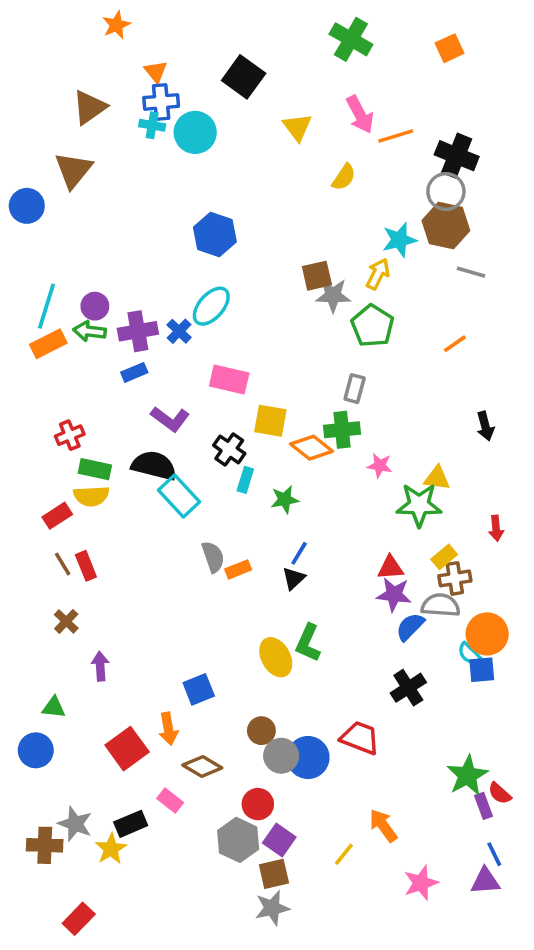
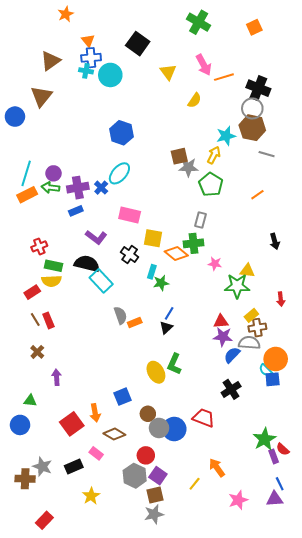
cyan rectangle: (245, 480) -> (152, 272), moved
blue square: (199, 689) -> (122, 397), moved
yellow star: (111, 849) -> (91, 496), moved

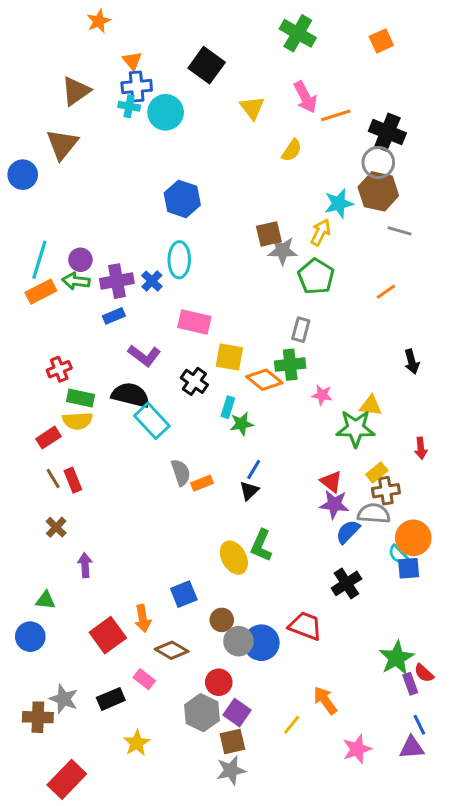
cyan ellipse: (119, 173) -> (179, 260), turned -40
red triangle: (221, 321) -> (331, 482), turned 42
red rectangle: (44, 520) -> (67, 779), size x1.4

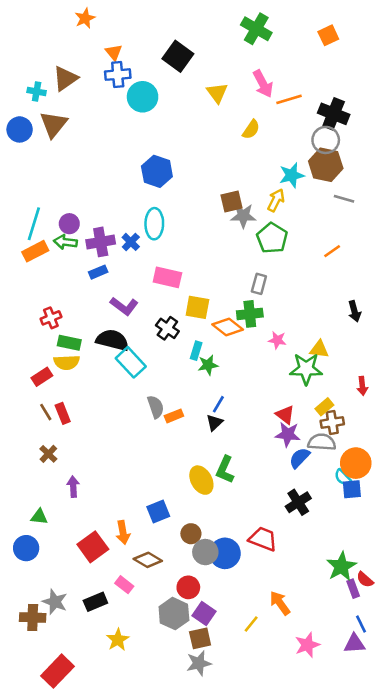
cyan cross: (129, 106) -> (37, 92), moved
blue circle: (23, 175) -> (20, 129), moved

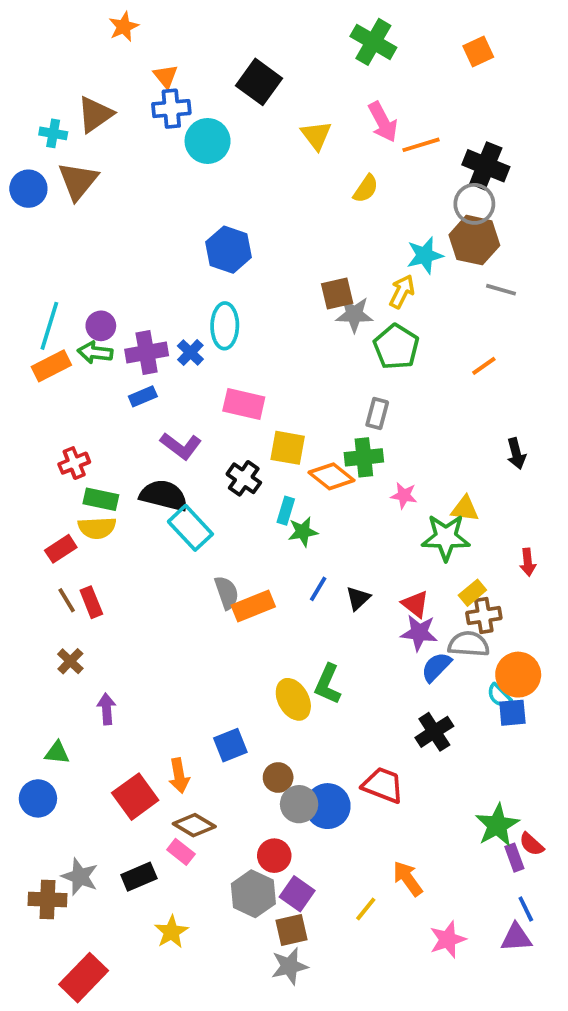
orange rectangle: (174, 416) -> (253, 606), size x1.5
black triangle: (214, 423) -> (358, 598), moved
brown diamond: (148, 560) -> (194, 825), moved

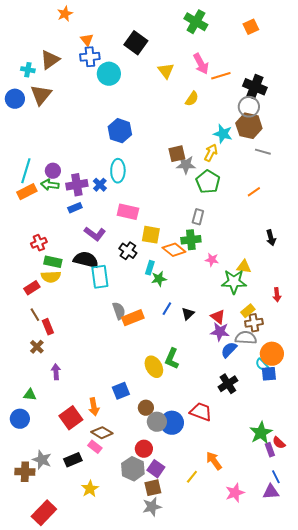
cyan star: (425, 255) -> (223, 134), turned 30
cyan rectangle: (190, 528) -> (100, 277), turned 35
red rectangle: (91, 602) -> (48, 327), moved

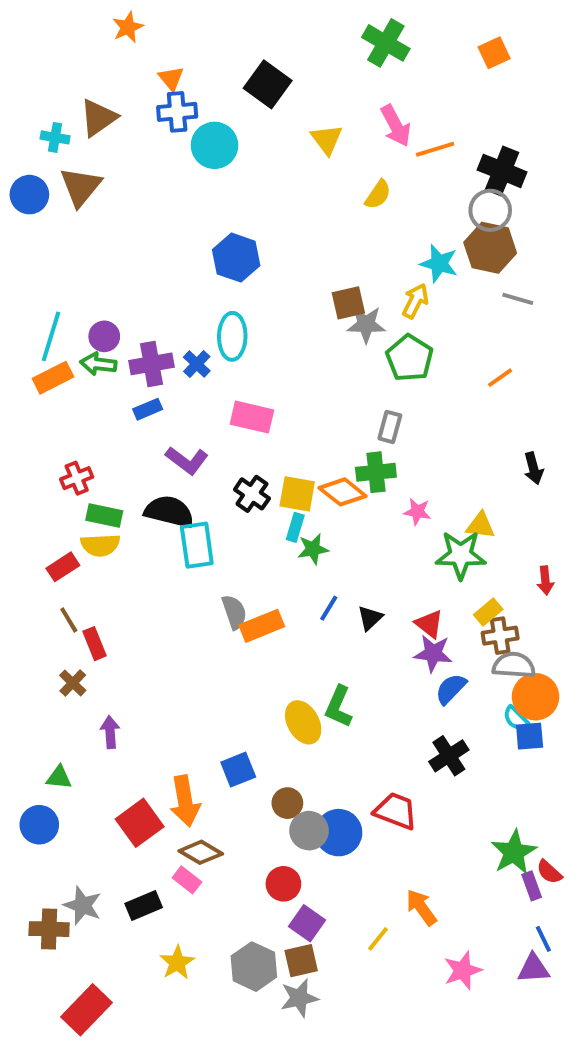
yellow square: (151, 235) -> (297, 494), moved
gray semicircle: (246, 338) -> (514, 665), moved
orange arrow: (94, 407) -> (185, 801), size x1.4
gray hexagon: (133, 469) -> (254, 967), moved

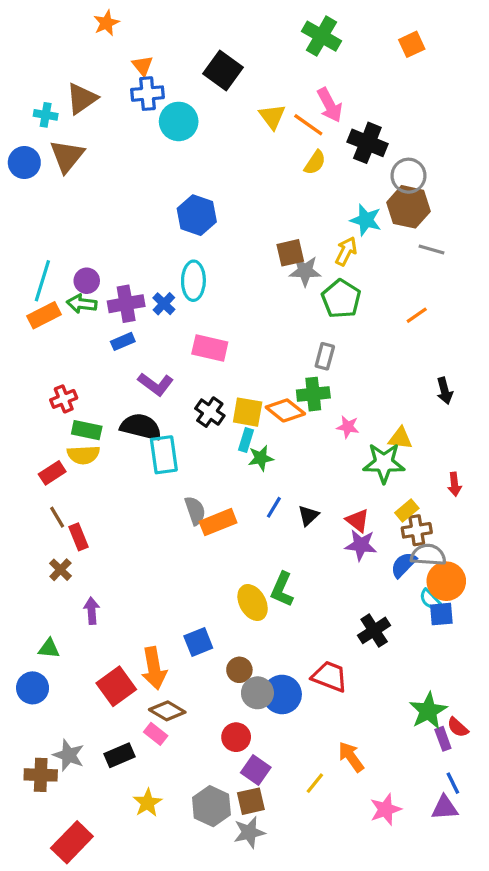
orange line: (435, 149) -> (308, 125), moved, turned 52
black cross: (502, 171) -> (367, 143), moved
blue semicircle: (451, 689) -> (404, 565), moved

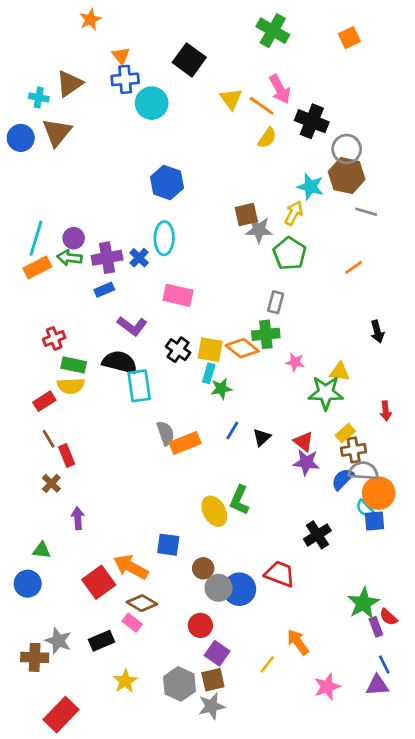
blue square: (198, 642) -> (168, 545), turned 30
orange arrow: (154, 668) -> (131, 567), turned 128

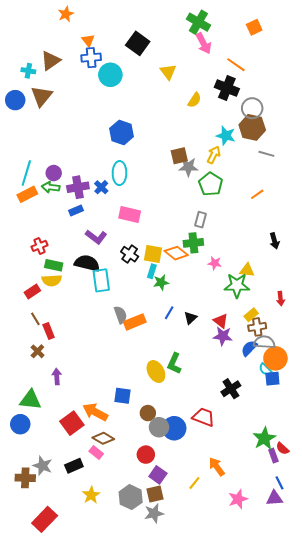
pink arrow: (280, 89) -> (204, 43), moved
orange line: (262, 106) -> (236, 65), moved
green triangle: (42, 550) -> (30, 400), size x1.6

